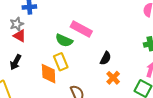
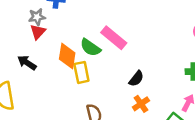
red triangle: (20, 36) -> (38, 32), turned 32
black arrow: (16, 62) -> (27, 63), turned 84
orange diamond: (49, 74) -> (67, 56), moved

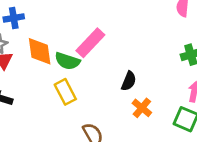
pink rectangle: (114, 38) -> (90, 43), turned -70
orange diamond: (67, 56) -> (40, 51), moved

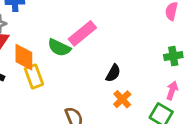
orange diamond: (40, 51) -> (24, 57), moved
yellow rectangle: (65, 92) -> (34, 76), moved

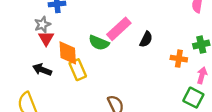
black semicircle: (113, 73) -> (146, 39), moved
orange cross: (122, 99) -> (179, 59), moved, turned -35

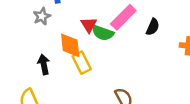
red triangle: (46, 38) -> (89, 25), moved
black arrow: (42, 70) -> (44, 64), turned 60

